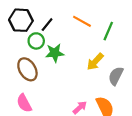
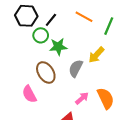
brown ellipse: (27, 69) -> (46, 72), moved
gray semicircle: (116, 76) -> (76, 68), moved

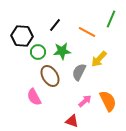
black hexagon: (26, 16) -> (22, 36), moved
orange line: (84, 17) -> (87, 32), moved
green line: (109, 26) -> (111, 19), moved
green circle: (41, 35) -> (38, 52), moved

